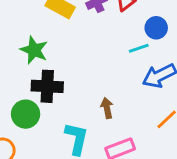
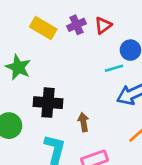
black cross: (47, 86) -> (48, 103), moved

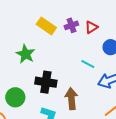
cyan line: (114, 68) -> (88, 64), moved, turned 40
brown arrow: (83, 122) -> (71, 99), size x1.5

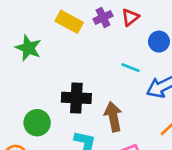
green star: (25, 54) -> (28, 48), moved

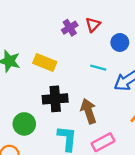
yellow rectangle: (69, 22) -> (45, 63), moved

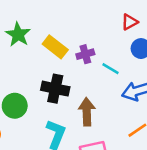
red triangle: (93, 25) -> (130, 22), moved
purple cross: (70, 28) -> (85, 54), moved

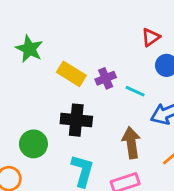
green star: (18, 34) -> (29, 49), moved
brown arrow: (87, 112) -> (131, 143), moved

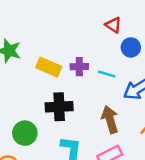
red triangle: (151, 37) -> (113, 25), turned -42
purple cross: (106, 78) -> (79, 67), turned 30

